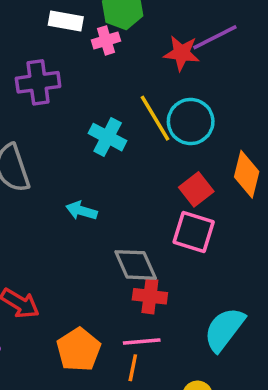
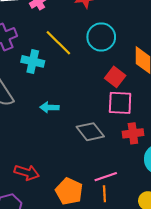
yellow line: (155, 118) -> (58, 43), moved
cyan cross: (108, 137) -> (33, 61), moved
red cross: (150, 296) -> (133, 133), moved

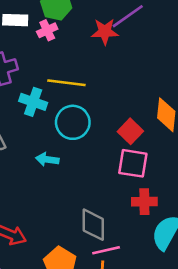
cyan circle: (101, 37) -> (73, 122), moved
yellow line: (58, 43) -> (66, 83), turned -44
gray diamond: (90, 132) -> (93, 225), moved, turned 32

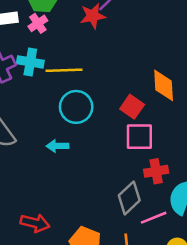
cyan cross: (33, 102) -> (30, 62), moved
gray diamond: (93, 225) -> (129, 198), moved, turned 56
pink line: (106, 250) -> (154, 218), moved

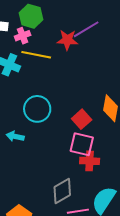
yellow line: (64, 70) -> (36, 55), moved
red cross: (156, 171) -> (90, 161), moved

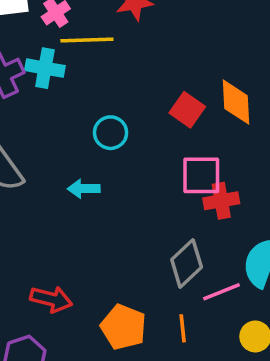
cyan circle: (37, 109) -> (111, 133), size x0.7
red square: (82, 119) -> (187, 110), moved

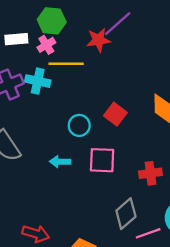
red square: (187, 110) -> (115, 114), moved
pink square: (201, 175) -> (102, 160), moved

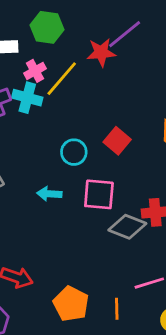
pink cross: (46, 45) -> (35, 71), moved
yellow line: (66, 64) -> (62, 79), turned -52
gray diamond: (126, 214) -> (127, 227), moved, turned 60

